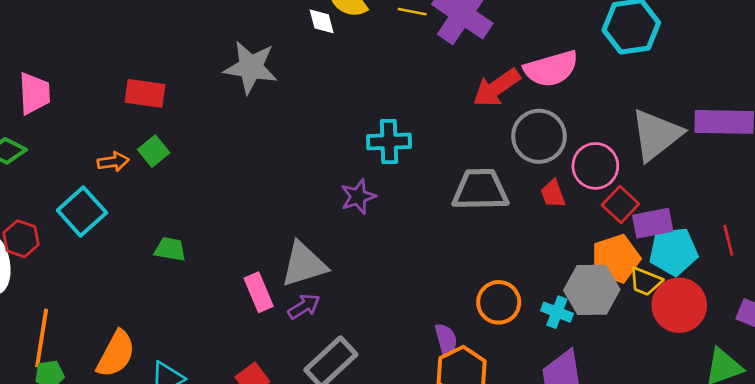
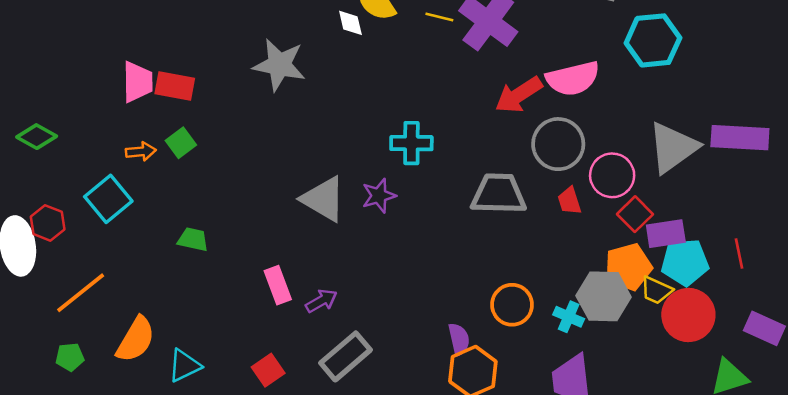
pink trapezoid: (34, 93) -> (137, 82), moved
gray triangle: (304, 264) -> (323, 199), moved, turned 45
orange line: (42, 338) -> (81, 293), moved, turned 40

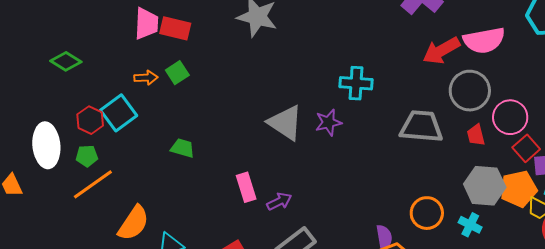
red hexagon: (48, 223) -> (90, 120), moved
gray hexagon: (604, 296) -> (485, 186), moved
green pentagon: (70, 357) -> (87, 156), moved

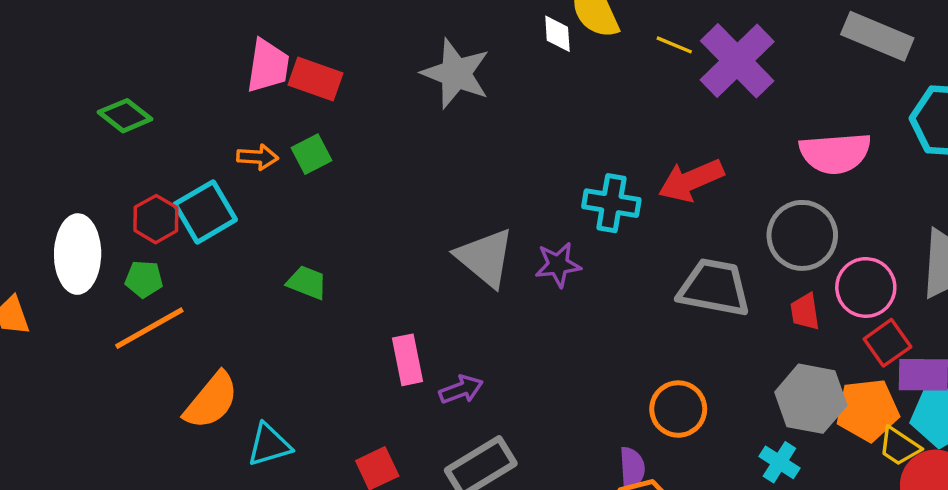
red arrow: (441, 51) -> (691, 180), moved
orange circle: (427, 213) -> (678, 409), moved

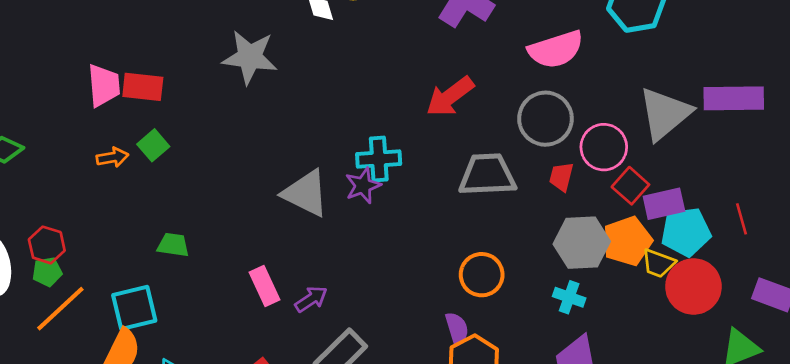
cyan cross: (611, 203) -> (379, 159), moved
cyan square: (205, 212) -> (134, 308), moved, turned 30
red hexagon: (156, 219) -> (47, 245), moved
red trapezoid: (805, 312) -> (561, 177), turned 36

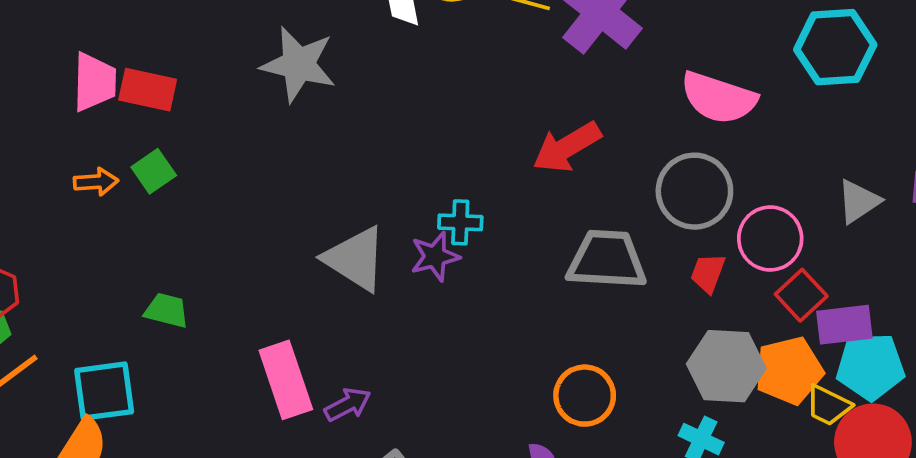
pink semicircle: (556, 49) -> (719, 98), turned 30
gray triangle: (665, 114) -> (859, 201), size x0.6
cyan cross: (379, 159) -> (460, 222), size x0.7
pink rectangle: (265, 286) -> (286, 380), size x1.4

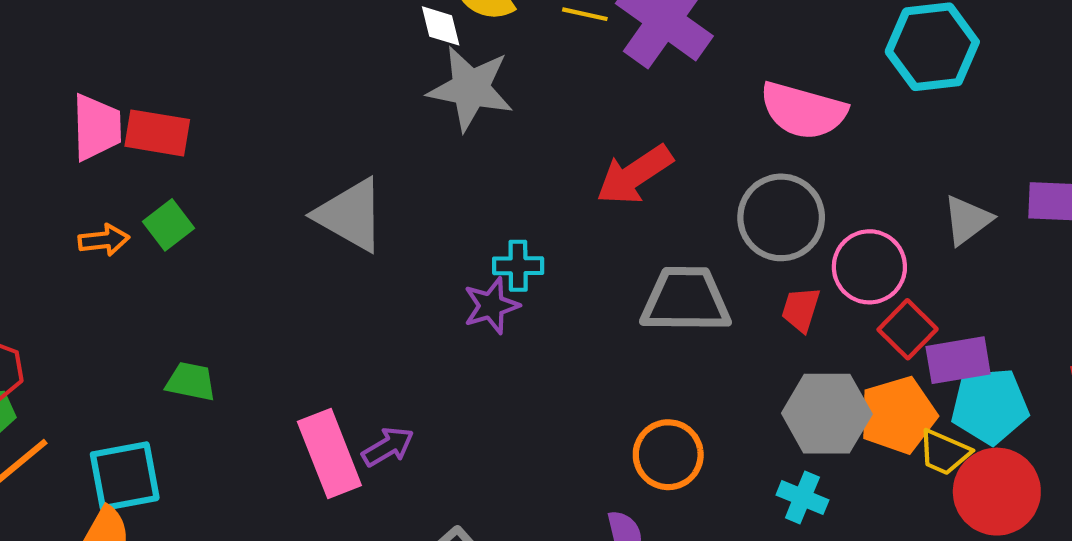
gray star: (298, 64) -> (471, 88), moved
gray triangle: (355, 259) -> (350, 215), moved
purple arrow: (348, 405) -> (388, 447), moved

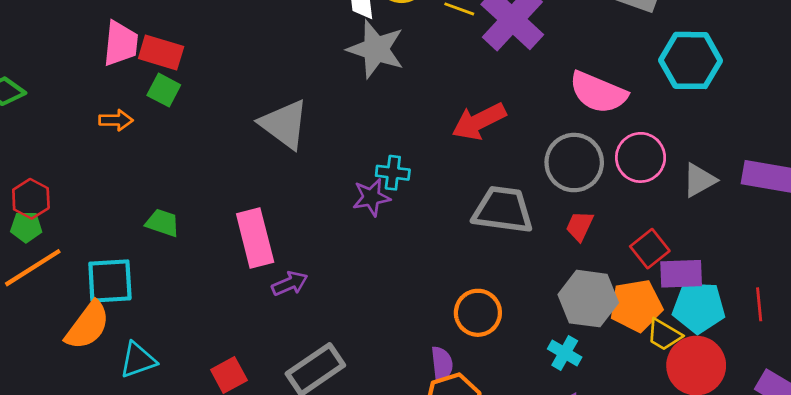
green square: (168, 225) -> (164, 90), moved, turned -32
pink circle: (869, 267) -> (641, 157), moved
pink rectangle: (329, 454) -> (255, 238), moved

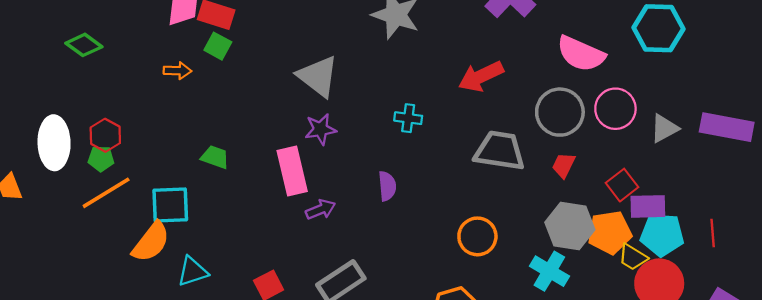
purple star: (371, 197) -> (320, 129), moved
cyan cross: (565, 353) -> (549, 271), size x1.4
purple semicircle: (442, 364) -> (387, 186), moved

